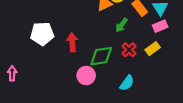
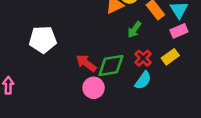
red arrow: (72, 42) -> (86, 63), moved, turned -48
cyan semicircle: (127, 83) -> (143, 80), moved

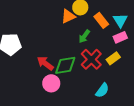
red cross: (143, 58) -> (91, 59), size x1.5
cyan semicircle: (143, 80) -> (102, 90), moved

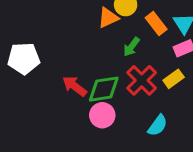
pink circle: (51, 83) -> (102, 115), moved

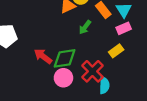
red cross: (142, 80) -> (92, 71), moved
cyan semicircle: (158, 125) -> (104, 85), turned -35

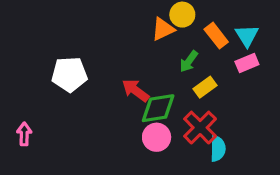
yellow rectangle: (116, 51) -> (205, 87), moved
red arrow: (43, 56) -> (136, 90), moved

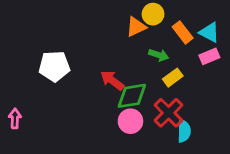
cyan triangle: (247, 36) -> (209, 32), turned -30
green arrow: (189, 61) -> (159, 55), turned -108

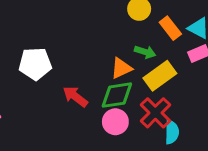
orange triangle: (136, 27) -> (121, 68), moved
yellow rectangle: (173, 78) -> (160, 76), size x1.5
red arrow: (112, 80) -> (75, 96), moved

